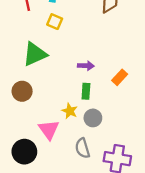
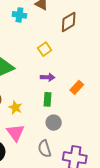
yellow square: (55, 22) -> (45, 49), moved, turned 32
yellow star: (70, 111) -> (15, 107), moved

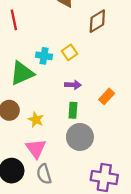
cyan cross: (19, 15) -> (44, 56), moved
gray circle: (54, 123) -> (80, 137), size x1.5
gray semicircle: (45, 149) -> (44, 174), moved

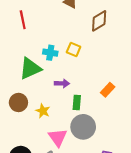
yellow square: (69, 52) -> (74, 49), turned -32
purple arrow: (73, 85) -> (62, 83), moved
pink triangle: (36, 149) -> (58, 137), moved

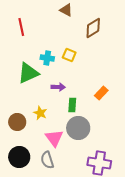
brown circle: (18, 102) -> (17, 122), moved

